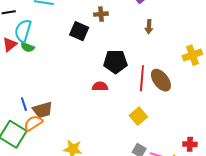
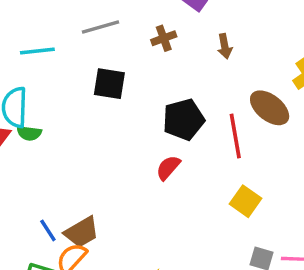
brown cross: (101, 14) -> (164, 38), moved
brown ellipse: (161, 80) -> (270, 108), moved
red semicircle: (100, 86) -> (168, 168), turned -35

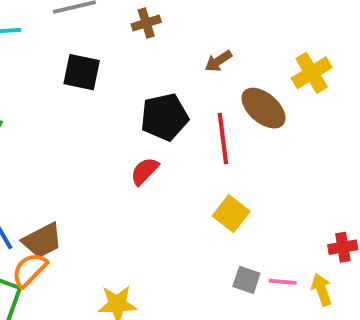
brown arrow: (225, 46) -> (218, 61), moved, turned 65

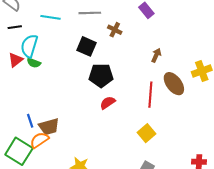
brown cross: (146, 23) -> (115, 30), moved, turned 32
brown arrow: (218, 61) -> (156, 55), turned 136
black pentagon: (165, 117) -> (101, 75), moved

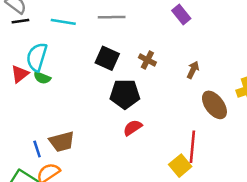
black line: (15, 27) -> (20, 21), moved
brown cross: (115, 30) -> (147, 60), moved
red line: (150, 95) -> (192, 147), moved
brown trapezoid: (49, 127) -> (62, 142), moved

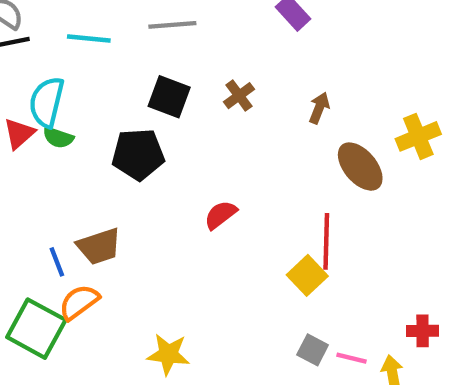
brown cross: (147, 60) -> (239, 96), turned 30
black pentagon: (125, 94) -> (138, 154), moved

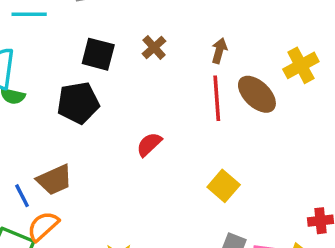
red line: (326, 241) -> (217, 98), moved

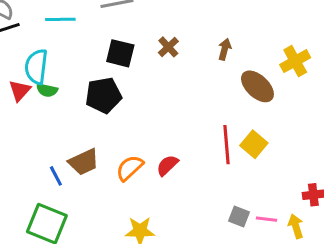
red line: (217, 98) -> (227, 145), moved
red semicircle: (149, 144) -> (167, 165), moved
yellow square: (224, 186) -> (254, 144), moved
orange semicircle: (43, 226) -> (130, 168), moved

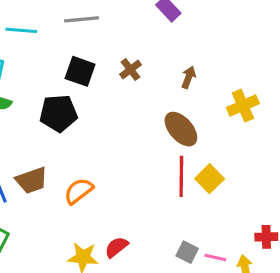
yellow cross: (295, 61) -> (243, 106), moved
brown ellipse: (257, 86) -> (181, 129), moved
red semicircle: (167, 165) -> (116, 247), moved

